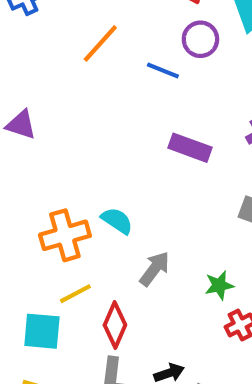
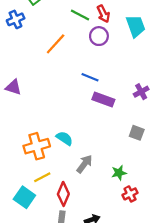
purple circle: (200, 39) -> (99, 36), moved
blue line: (163, 71) -> (90, 77), moved
cyan square: (42, 331) -> (24, 197), turned 30

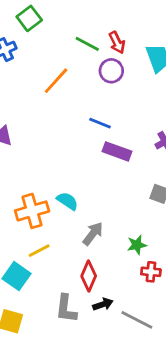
red diamond: (63, 194) -> (89, 276), moved
red cross: (130, 194) -> (151, 272), turned 32

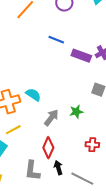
purple rectangle: (117, 151) -> (81, 56), moved
green star: (137, 245) -> (76, 112), moved
black arrow: (103, 304) -> (58, 168), turned -88

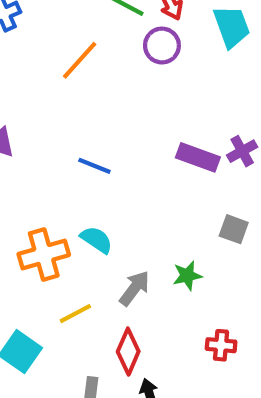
blue line: (56, 40) -> (94, 166), moved
yellow line: (13, 130) -> (75, 314), moved

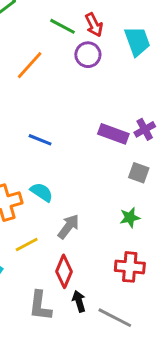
gray square: (234, 229) -> (139, 173), moved
green star: (187, 276) -> (130, 218), moved
red cross: (221, 345) -> (130, 267), size x1.4

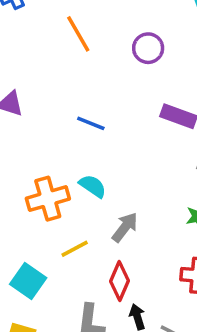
purple circle: (88, 55) -> (148, 48), moved
orange line: (30, 65) -> (78, 34), turned -72

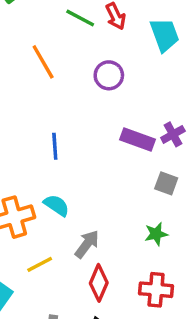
blue line: (91, 123) -> (55, 146), turned 64
red diamond: (119, 281) -> (99, 283), moved

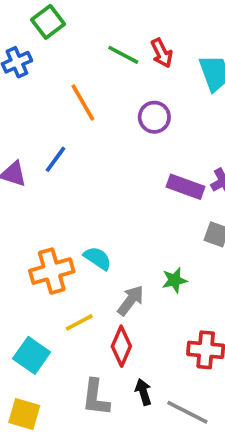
blue line: (55, 146) -> (55, 159), moved, turned 40
green star: (156, 234) -> (175, 280), moved
red diamond: (99, 283) -> (121, 346), moved

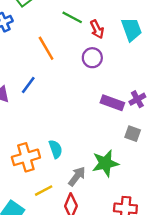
red arrow: (162, 53) -> (97, 29), moved
cyan semicircle: (98, 258) -> (56, 149), turned 36
green star: (175, 280) -> (105, 163), size x1.6

